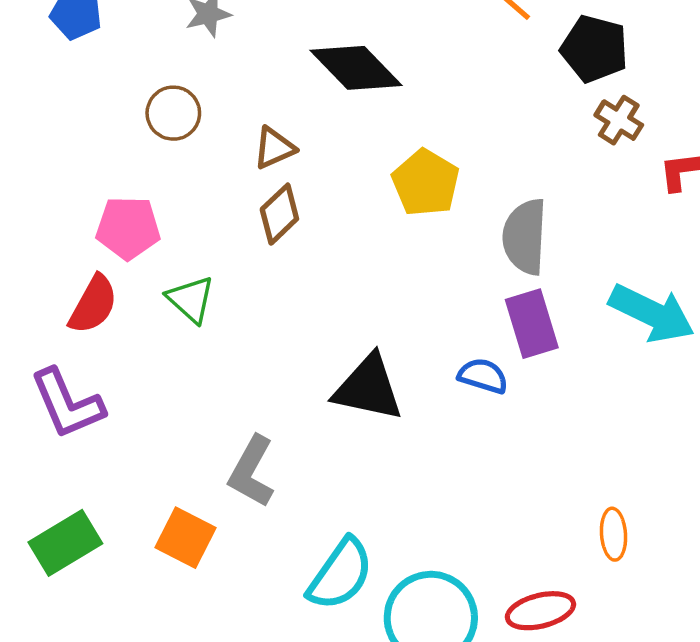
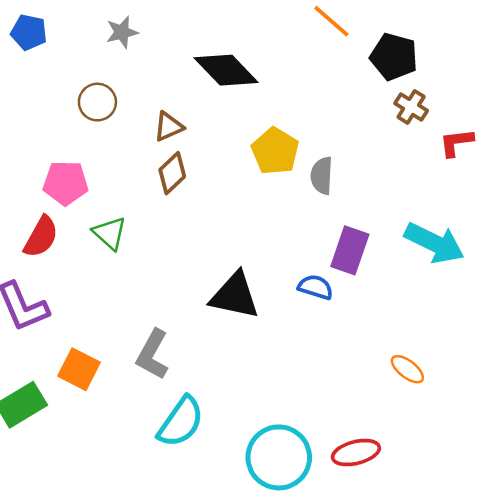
gray semicircle: (525, 237) -> (322, 176), moved, size x0.7
purple rectangle: (532, 324) -> (350, 250), turned 36
orange ellipse: (614, 534) -> (407, 369), moved, turned -48
orange square: (186, 538) -> (79, 369), moved
cyan semicircle: (340, 574) -> (181, 422), moved

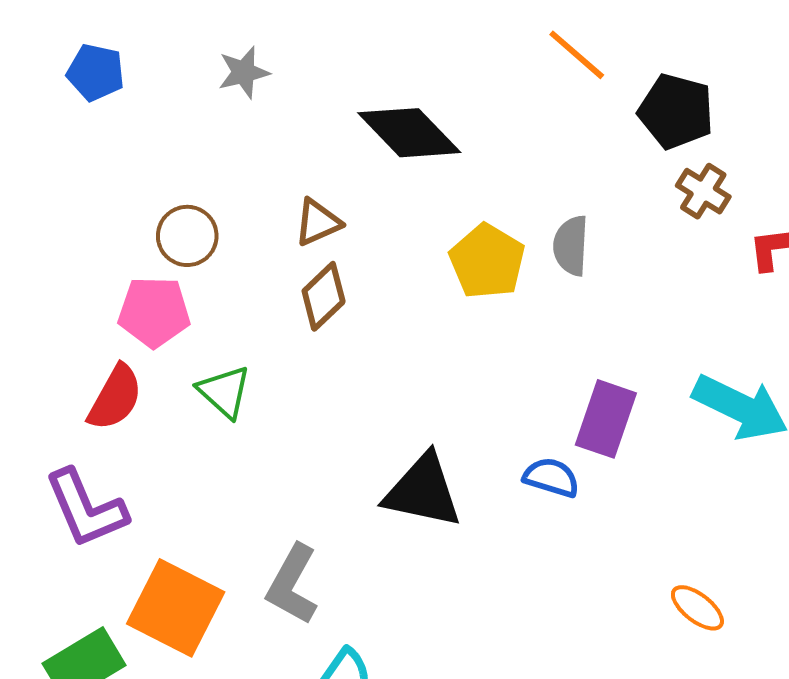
brown circle: (97, 102) -> (187, 236), moved
gray semicircle: (322, 176) -> (571, 246), moved
orange square: (79, 369) -> (176, 608), size x1.4

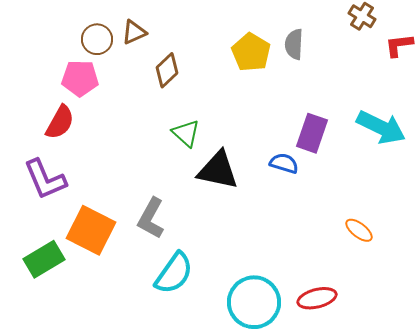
brown triangle: (318, 222) -> (134, 32), moved
green triangle: (224, 392) -> (186, 133), moved

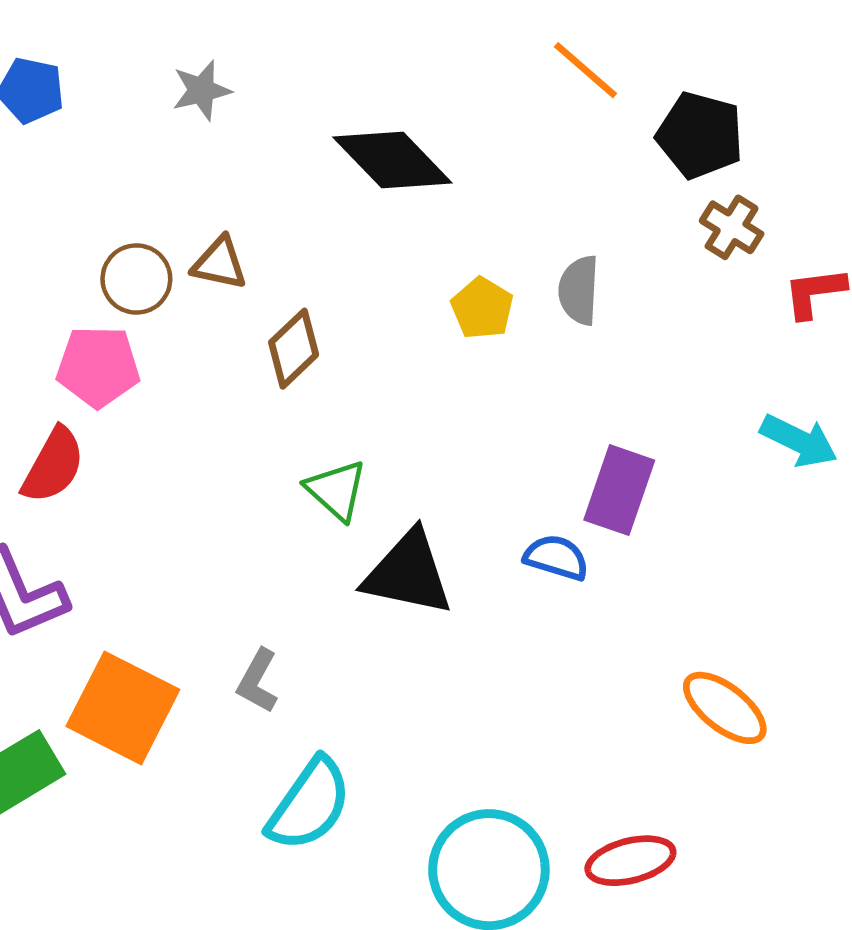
brown triangle: (134, 32) -> (219, 263), turned 36
yellow pentagon: (251, 52) -> (482, 308), size x0.7
cyan arrow: (381, 127) -> (799, 441), moved, size x0.7
gray L-shape: (151, 218) -> (258, 681), size x0.7
orange ellipse: (359, 230) -> (725, 708), size x1.4

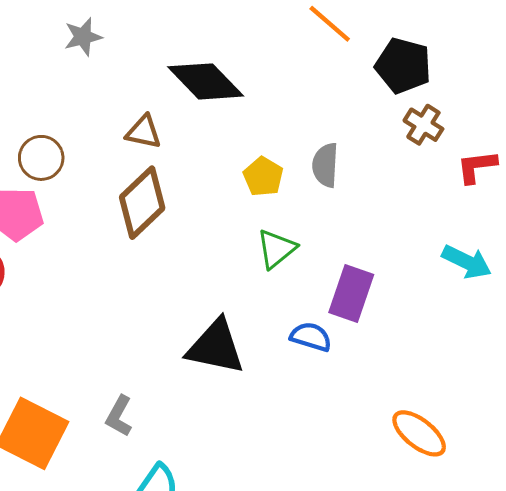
brown triangle: (219, 263) -> (144, 132), moved
brown diamond: (294, 349) -> (142, 203), size x1.4
green triangle: (336, 490) -> (276, 249), moved, turned 39

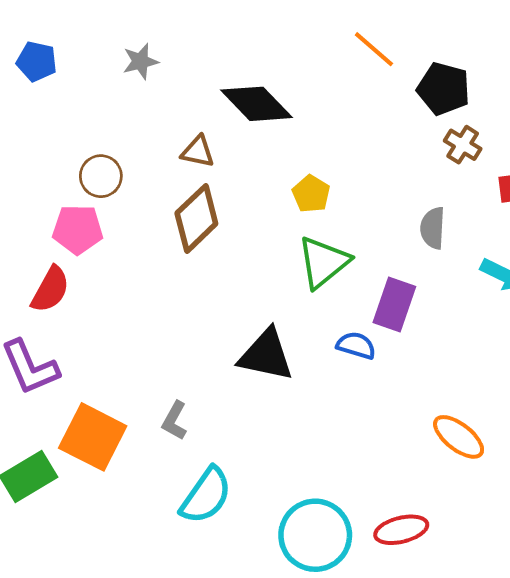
gray semicircle: (325, 165) -> (433, 228), moved
green triangle: (276, 249) -> (323, 262), size x1.4

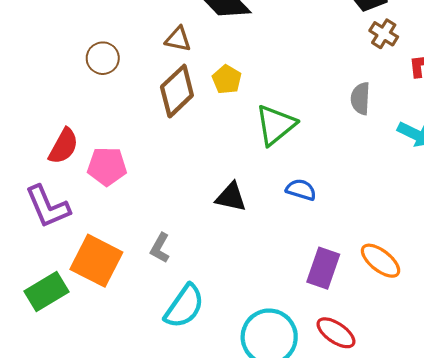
yellow pentagon: (311, 194) -> (227, 79), moved
pink pentagon: (78, 229) -> (107, 166), moved
purple rectangle: (394, 304) -> (323, 268), moved
black triangle: (266, 355) -> (231, 197), size x0.7
red ellipse: (401, 530) -> (336, 333), turned 48

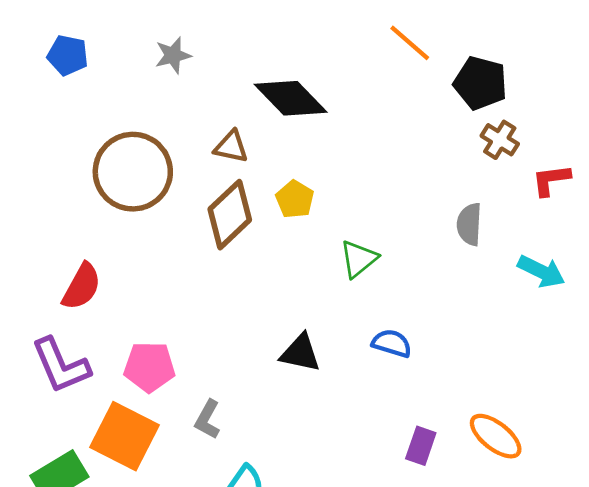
brown circle: (103, 58) -> (133, 172), size x1.8
green triangle: (276, 125) -> (359, 259), size x0.7
pink pentagon: (107, 166) -> (149, 367), moved
purple rectangle: (323, 268) -> (421, 446), size x0.7

